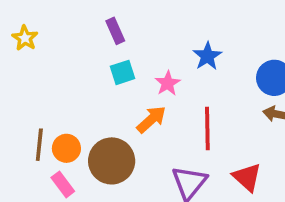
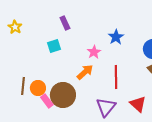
cyan square: (122, 72) -> (54, 46), moved
pink rectangle: (63, 184) -> (47, 101), moved

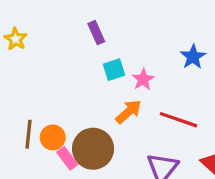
blue star: (116, 37) -> (193, 57), moved
cyan square: (54, 46) -> (114, 70), moved
red line: (116, 77) -> (179, 120), turned -70

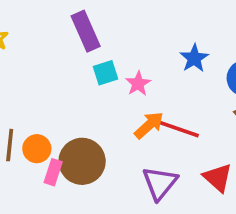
purple rectangle: (96, 33) -> (86, 31), size x1.5
orange arrow: (129, 112) -> (149, 125), moved
pink rectangle: (67, 158) -> (53, 172), turned 55

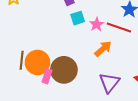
red line: (178, 129) -> (119, 28), moved
orange circle: (37, 149) -> (37, 62), size x1.5

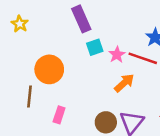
orange circle: (37, 62) -> (49, 69), moved
brown circle: (64, 70) -> (106, 122), moved, size x0.7

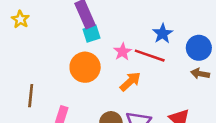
cyan square: (95, 47) -> (91, 34), moved
orange circle: (49, 69) -> (85, 67), moved

